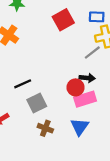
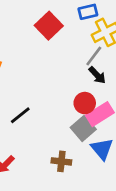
black arrow: (87, 78) -> (97, 75), moved, turned 56
gray square: (37, 103) -> (83, 128), moved

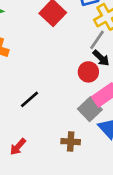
red circle: (85, 103) -> (88, 72), moved

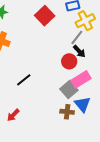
brown cross: (71, 142) -> (67, 112), moved

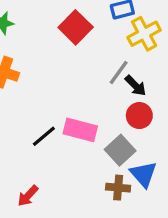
gray line: (77, 37) -> (119, 73), moved
red circle: (69, 61) -> (139, 116), moved
pink rectangle: (81, 79) -> (80, 130), moved, turned 48

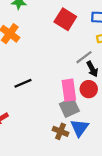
red square: (76, 27) -> (65, 19), turned -30
pink rectangle: (80, 130) -> (69, 90), moved, turned 50

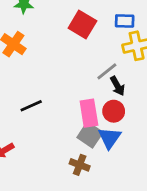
gray square: (69, 108) -> (90, 135), turned -30
blue triangle: (80, 128) -> (110, 138), moved

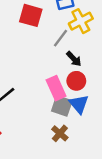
gray line: (107, 71) -> (60, 38), moved
brown cross: (80, 165) -> (60, 133), turned 35

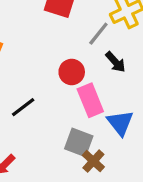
red circle: (76, 81) -> (72, 72), moved
gray square: (62, 106) -> (79, 142), moved

